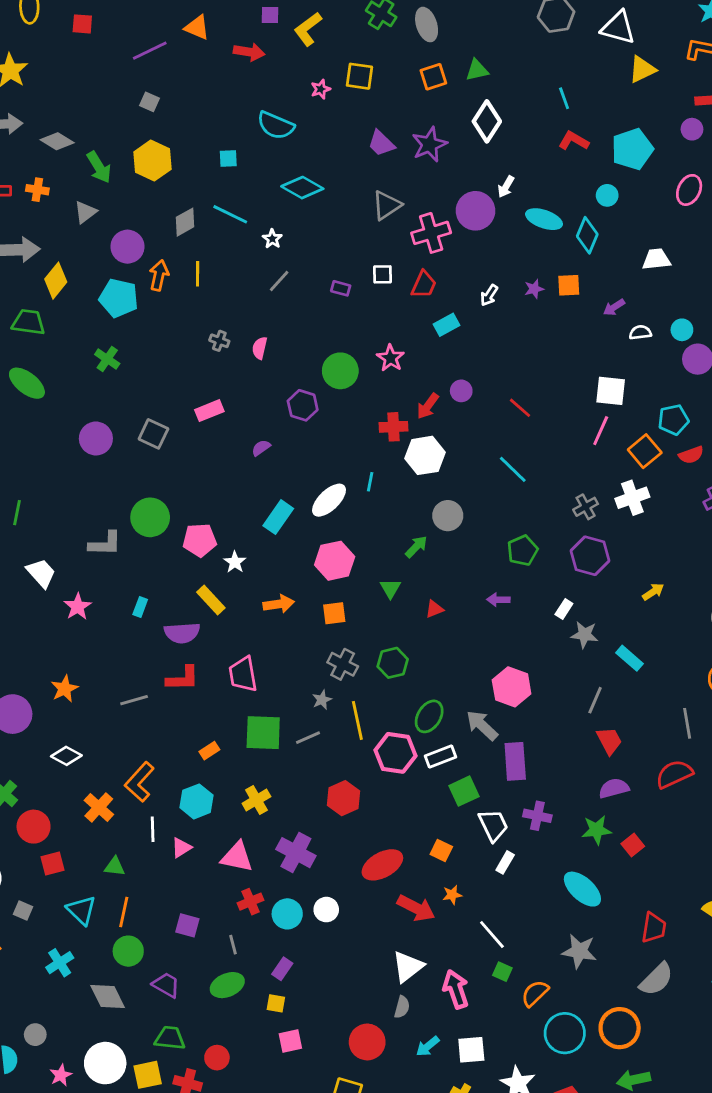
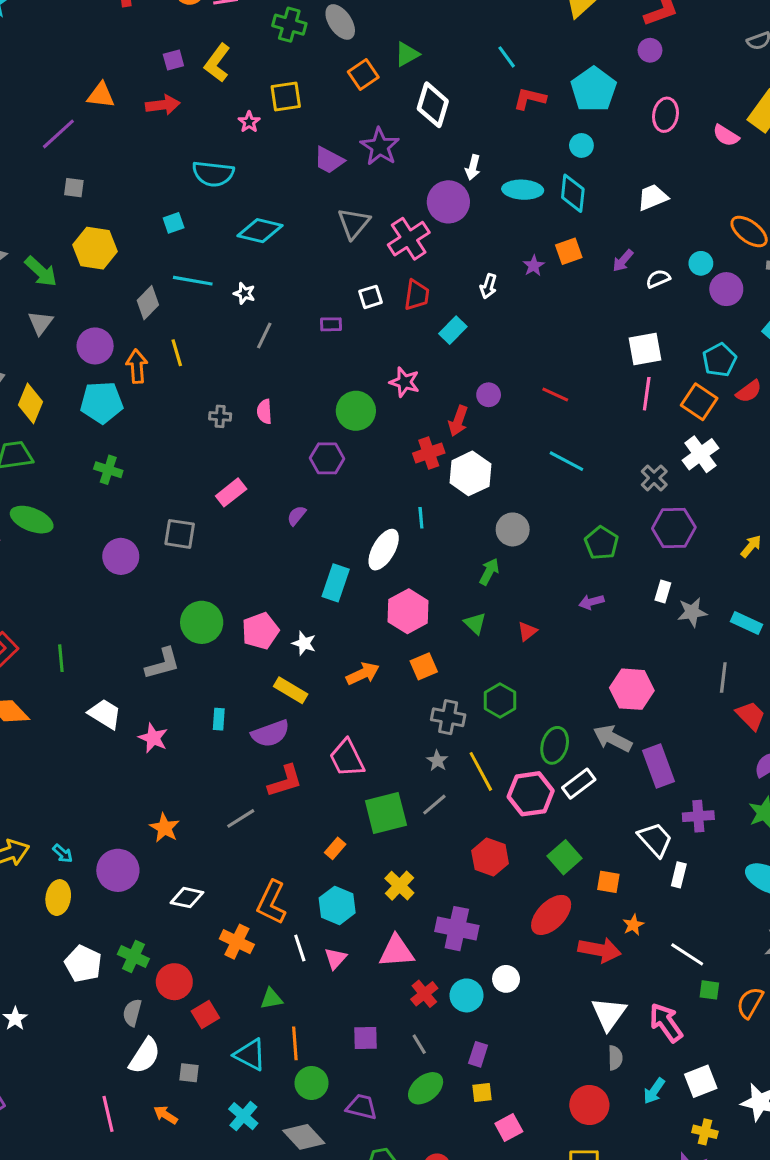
green square: (464, 791) -> (565, 857), moved

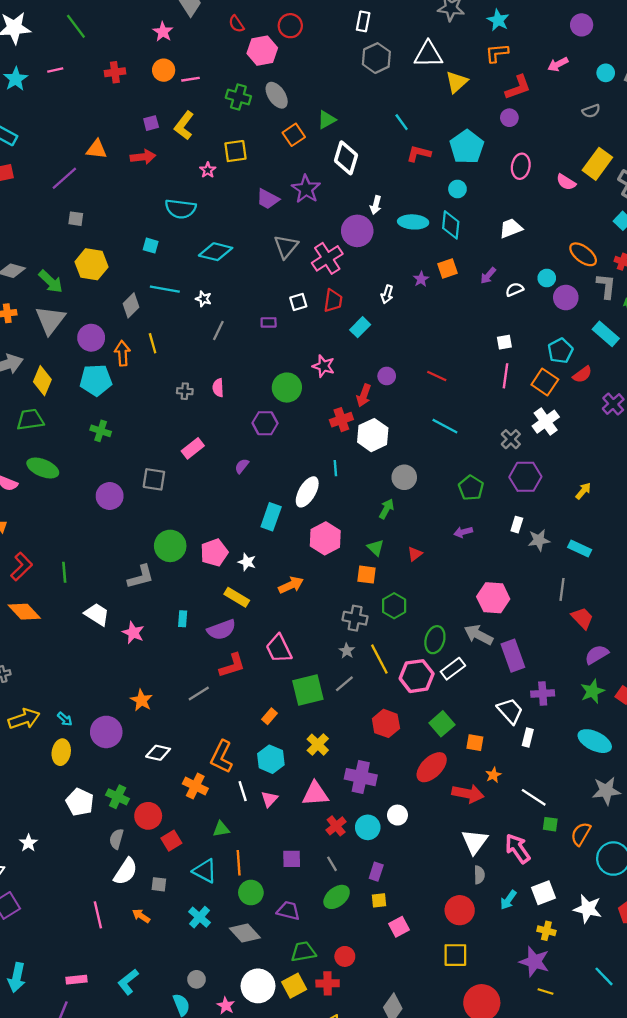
cyan square: (174, 223) -> (151, 246), turned 35
gray triangle: (41, 323) -> (50, 320), size x1.6
white square: (645, 349) -> (504, 342), size x0.6
orange square: (424, 666) -> (366, 575), moved, turned 30

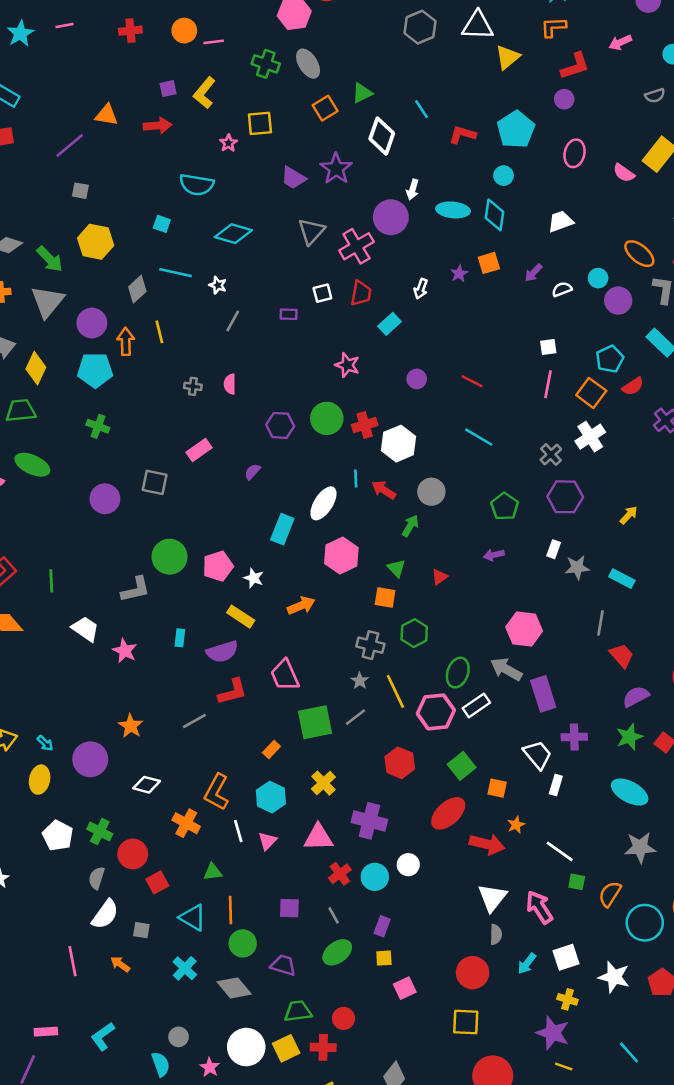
cyan line: (402, 122) -> (421, 109), moved
green circle: (287, 388) -> (327, 418), moved
red arrow: (364, 395) -> (384, 490), moved, turned 100

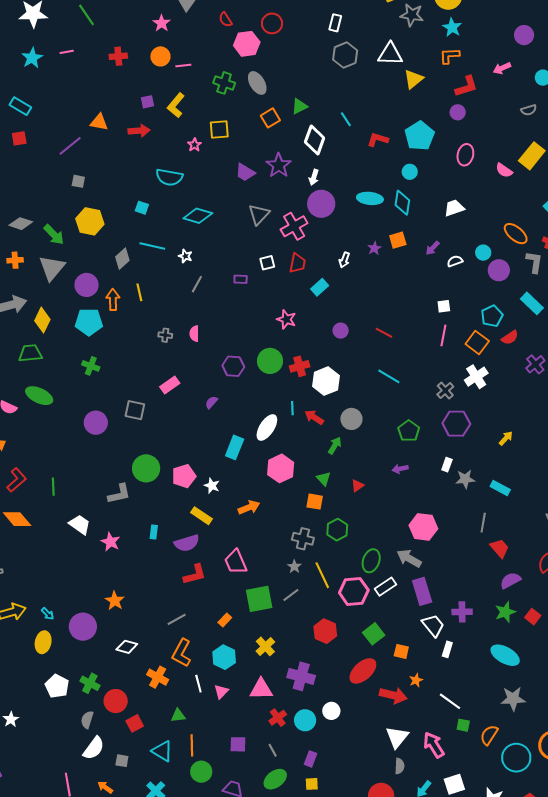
white arrow: (413, 189) -> (314, 177), moved
purple rectangle: (543, 694) -> (422, 591), moved
gray line: (194, 721) -> (177, 619), moved

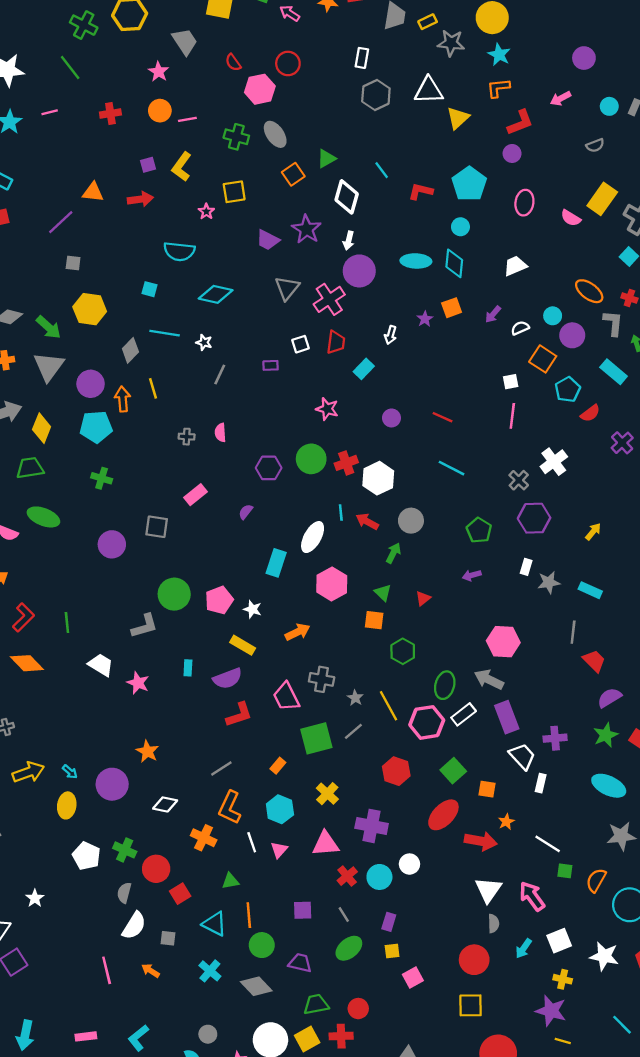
orange square: (477, 342) -> (543, 359), moved
gray cross: (303, 539) -> (322, 679), moved

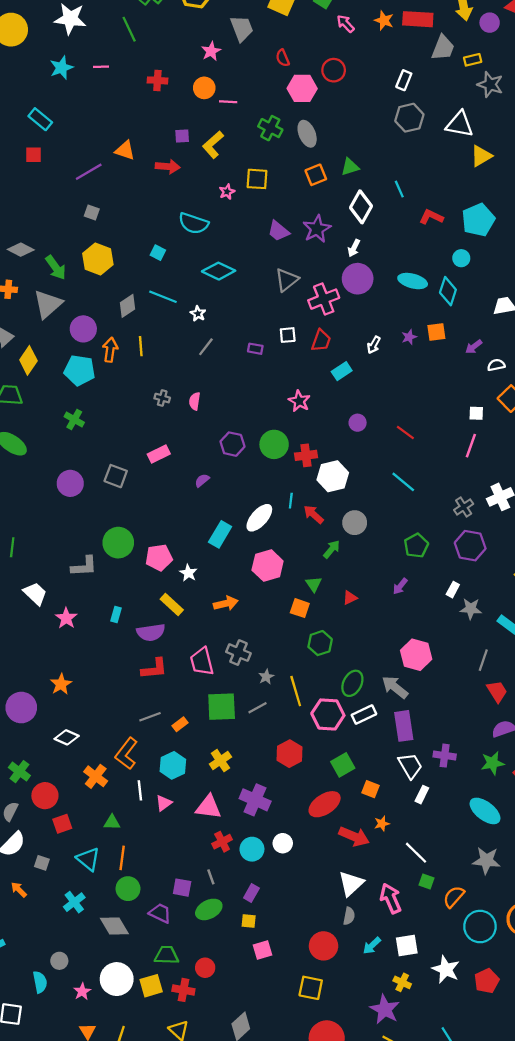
purple arrow: (472, 575) -> (400, 586), turned -48
gray line: (221, 768) -> (150, 717), moved
purple square: (303, 910) -> (182, 888), moved

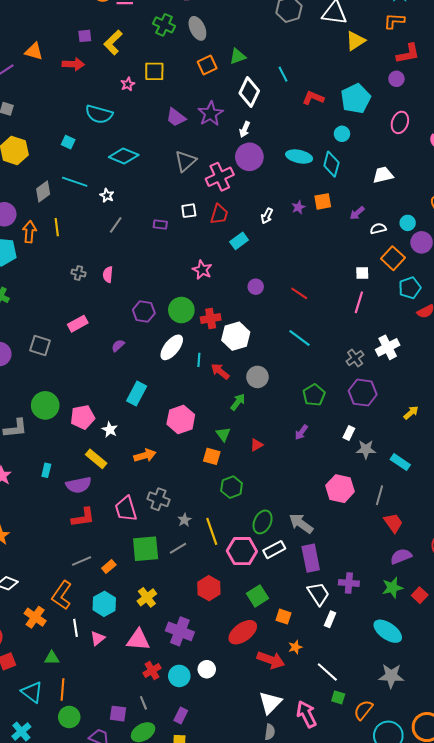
white ellipse: (259, 518) -> (172, 347), moved
pink hexagon: (416, 655) -> (340, 489), moved

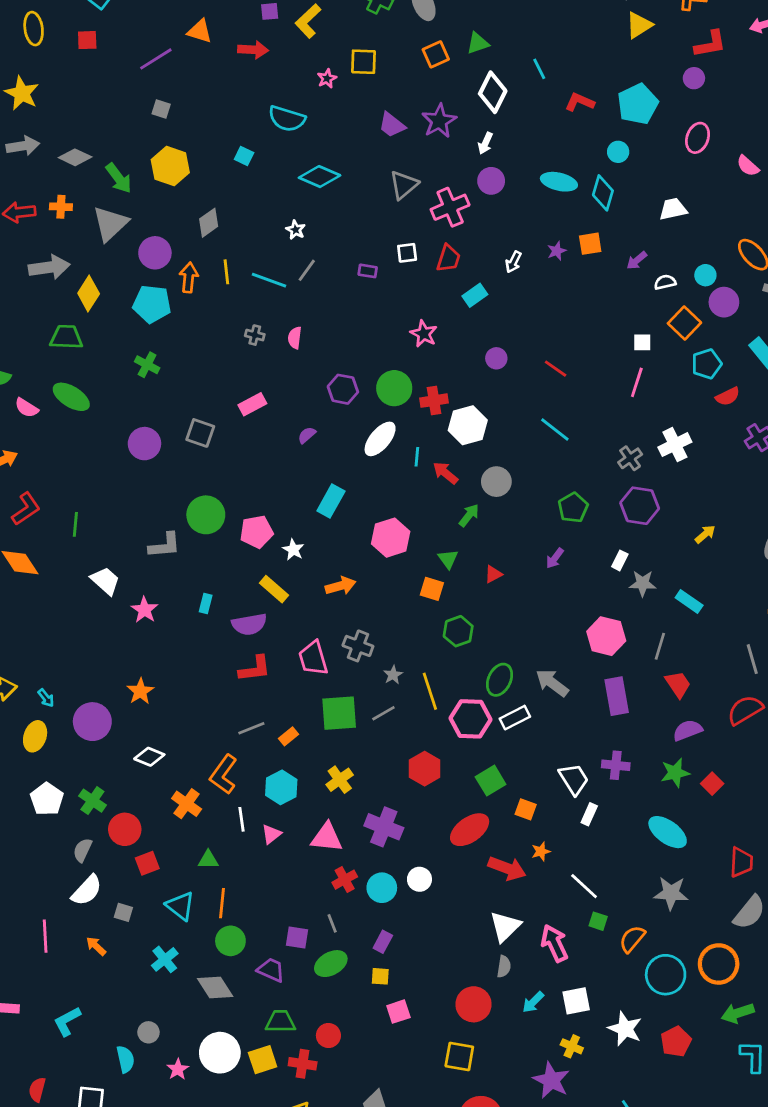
purple circle: (249, 157) -> (491, 181), size x0.7
cyan line: (75, 182) -> (269, 280), moved
purple rectangle: (311, 558) -> (617, 696), moved

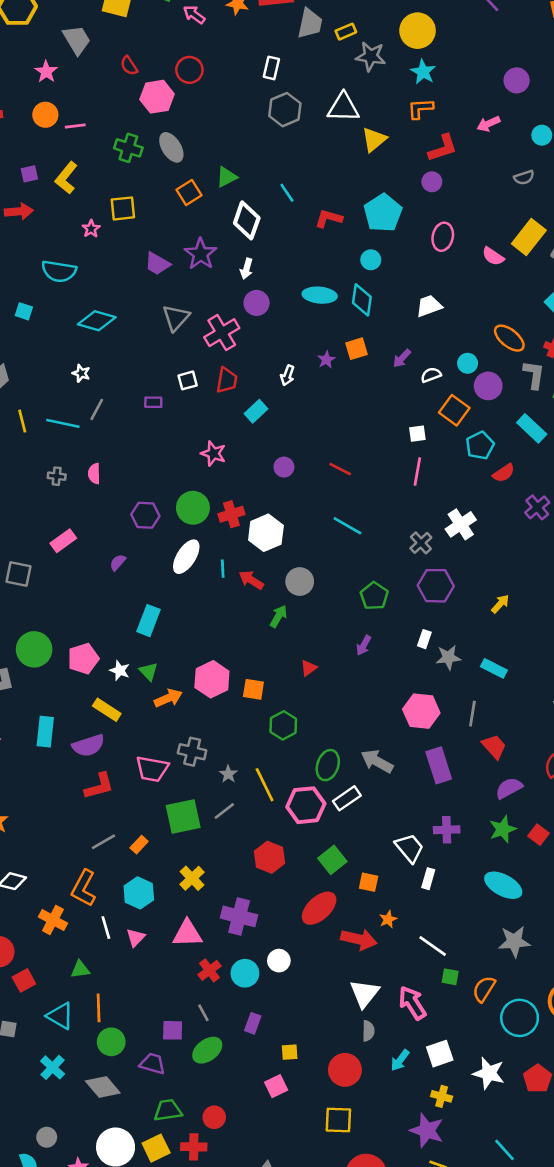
pink hexagon: (391, 538) -> (212, 679), moved
green triangle: (448, 559) -> (149, 671), moved
cyan rectangle: (206, 603) -> (45, 732), size x1.6
pink trapezoid: (313, 658) -> (152, 769), turned -56
yellow square: (380, 976) -> (290, 1052), moved

